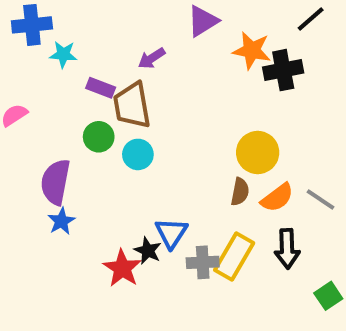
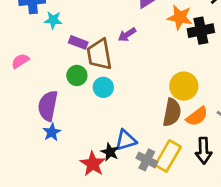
purple arrow: (152, 58) -> (127, 35), moved
brown semicircle: (240, 192) -> (172, 112), size x1.5
blue triangle: (171, 233) -> (126, 140), turned 40
gray cross: (203, 262) -> (147, 160), turned 30

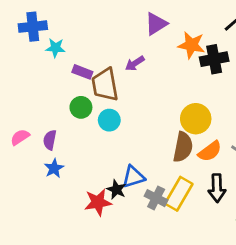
pink semicircle: (20, 61) -> (20, 137), moved
purple semicircle: (48, 106) -> (50, 140), size x0.6
red star: (93, 164) -> (98, 202), turned 30

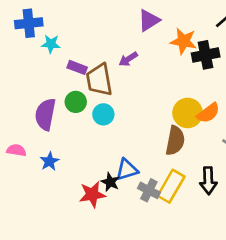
pink semicircle: (20, 137) -> (16, 150), moved, turned 42
purple semicircle: (50, 140) -> (45, 114), moved, size x1.6
orange semicircle: (210, 151) -> (208, 113), moved

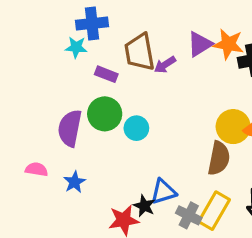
purple triangle: (149, 20) -> (200, 44), moved
blue cross: (29, 23) -> (92, 23), moved
brown trapezoid: (99, 80) -> (140, 52), moved
green circle: (76, 102) -> (105, 114), size x1.4

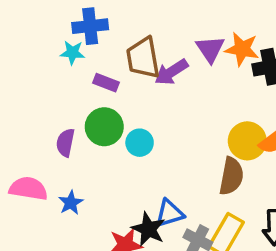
purple triangle: (200, 44) -> (210, 49), turned -32
purple arrow: (165, 65) -> (171, 72), size x1.4
purple semicircle: (70, 128) -> (65, 143), size x0.7
pink semicircle: (36, 169) -> (28, 189), size x1.5
black star: (144, 206) -> (148, 229), size x1.4

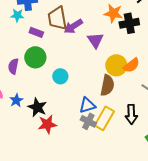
purple triangle: (210, 49) -> (95, 40), moved
cyan circle: (140, 143) -> (60, 76), moved
blue triangle: (170, 213) -> (87, 105), moved
black star: (148, 229) -> (37, 107), moved

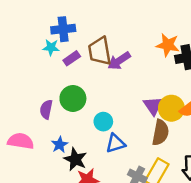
purple rectangle: (36, 32) -> (72, 58), moved, turned -56
purple triangle: (95, 40) -> (153, 106), moved
blue star: (16, 100) -> (60, 145), moved
blue triangle: (87, 105) -> (115, 143), moved

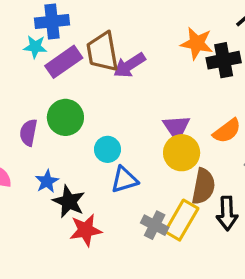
purple rectangle: (72, 58) -> (64, 62), size x1.5
yellow circle: (171, 108) -> (182, 153), moved
brown semicircle: (160, 133) -> (203, 186), moved

